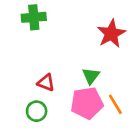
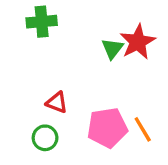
green triangle: (91, 76) -> (112, 49), moved

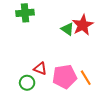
green triangle: (112, 49) -> (68, 29), turned -32
red triangle: (57, 102) -> (40, 69), moved

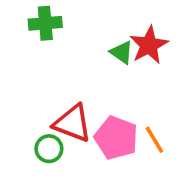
red triangle: (40, 69) -> (73, 123), size x1.6
pink pentagon: (65, 77) -> (116, 138), turned 30

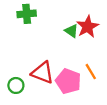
orange line: (154, 140) -> (91, 72), moved
green circle: (49, 149) -> (16, 85), moved

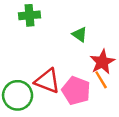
red star: (88, 27) -> (102, 62), moved
green circle: (16, 85) -> (18, 95), size x1.6

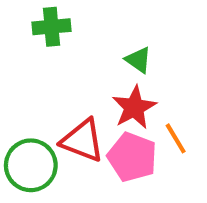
red star: (102, 62) -> (134, 107), moved

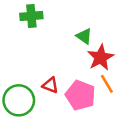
red star: (134, 107) -> (101, 58), moved
red triangle: (83, 140) -> (50, 85), size x0.6

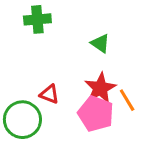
red star: (101, 58) -> (100, 88), moved
red triangle: (50, 85) -> (49, 94), moved

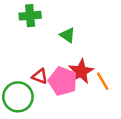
green triangle: (100, 43) -> (68, 35), moved
pink pentagon: (96, 114) -> (63, 81), moved

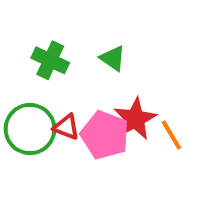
green cross: (30, 16) -> (50, 60), moved, turned 30
green circle: (18, 97) -> (30, 129), moved

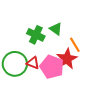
green cross: (50, 60) -> (36, 35), moved
orange line: (171, 135) -> (75, 45), moved

